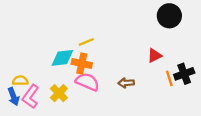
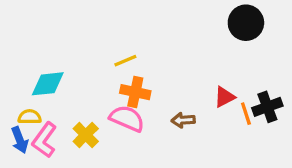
red triangle: (155, 56) -> (224, 97), moved
cyan diamond: (62, 58) -> (48, 84), moved
orange cross: (82, 64) -> (135, 92), moved

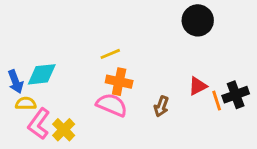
black circle: (246, 23) -> (198, 20), moved
brown arrow: (183, 120) -> (161, 106), turned -66
yellow cross: (86, 135) -> (64, 130), moved
blue arrow: (20, 140) -> (16, 82), moved

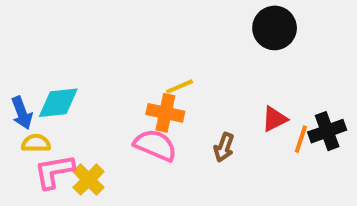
yellow line: (110, 54) -> (180, 87), moved
orange line: (217, 101) -> (301, 139), turned 36
pink L-shape: (39, 124) -> (54, 171), turned 44

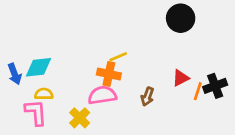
yellow semicircle: (36, 143) -> (44, 94), moved
pink semicircle: (155, 145) -> (102, 95), turned -32
pink L-shape: (54, 171) -> (36, 112), turned 96
yellow cross: (89, 180) -> (80, 118), moved

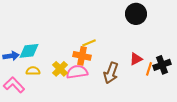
blue arrow: (15, 74) -> (11, 56), turned -77
brown arrow: (147, 97) -> (111, 73), size x1.5
pink L-shape: (36, 112) -> (14, 85), moved, turned -40
yellow cross: (80, 118) -> (60, 69), moved

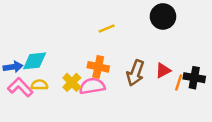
yellow line: (89, 43) -> (107, 28), moved
black cross: (162, 65) -> (194, 78), turned 30
brown arrow: (111, 73) -> (135, 73), moved
pink L-shape: (14, 85) -> (20, 87), moved

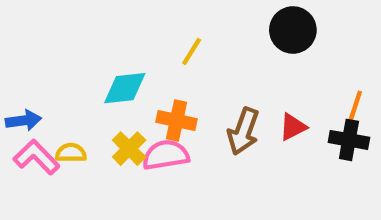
yellow line: (107, 28) -> (192, 52), turned -35
cyan diamond: (35, 61) -> (125, 88), moved
orange line: (179, 82) -> (355, 105), moved

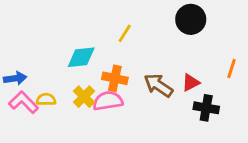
brown arrow: (243, 131) -> (158, 85), turned 104
black cross: (349, 140) -> (206, 108), moved

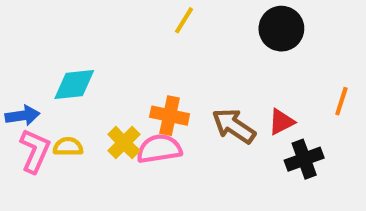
yellow line: (125, 33) -> (184, 20), moved
cyan diamond: (81, 57) -> (74, 85), moved
pink L-shape: (24, 102) -> (35, 151), turned 68
black cross: (206, 108) -> (304, 159), turned -30

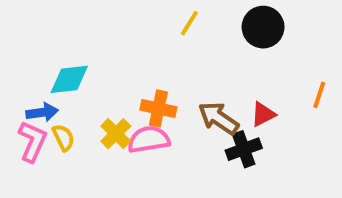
yellow line: (184, 20) -> (189, 23), moved
blue arrow: (22, 116) -> (42, 112), moved
yellow semicircle: (68, 147) -> (63, 138), turned 64
black cross: (304, 159) -> (244, 149), moved

